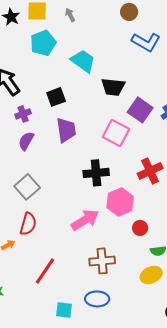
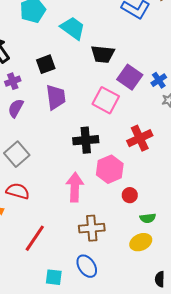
pink arrow: (85, 220) -> (75, 187), turned -56
red semicircle: (28, 224) -> (18, 191), turned -90
blue ellipse: (97, 299) -> (87, 266), turned 55

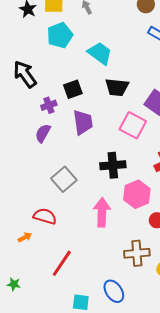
black trapezoid: (103, 54) -> (117, 87), moved
purple cross: (13, 81) -> (49, 105), moved
gray square: (17, 154) -> (64, 179), moved
brown cross: (92, 228) -> (137, 253), moved

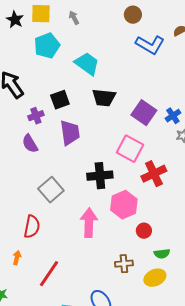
pink square: (133, 125) -> (130, 149), moved
purple semicircle: (43, 133) -> (30, 144), turned -60
red semicircle: (45, 216) -> (32, 227), turned 85
orange arrow: (25, 237) -> (17, 258), moved, turned -48
brown cross: (137, 253) -> (124, 264), size x0.7

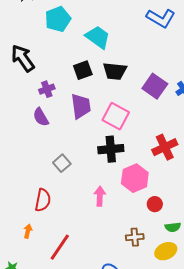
black square: (60, 100) -> (83, 70), moved
pink square: (130, 149) -> (116, 116), moved
gray square: (51, 190) -> (62, 163), size x0.7
pink arrow: (89, 223) -> (100, 196), size x0.7

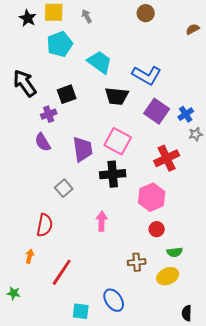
blue L-shape: (161, 18) -> (147, 75), moved
black square: (83, 70) -> (67, 94), moved
purple trapezoid: (81, 106) -> (83, 149), moved
red cross: (165, 147) -> (167, 158), moved
pink hexagon: (135, 178) -> (152, 197), moved

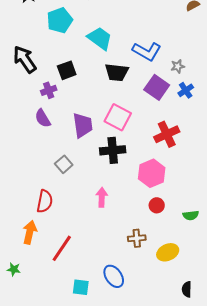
gray star: (196, 134) -> (178, 66), moved
green semicircle: (175, 252) -> (191, 215), moved
orange arrow: (30, 256) -> (30, 232), size x1.6

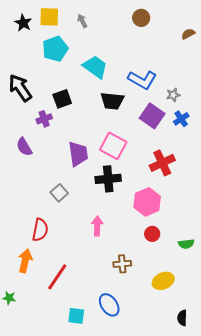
purple semicircle: (43, 118) -> (24, 147), moved
brown cross: (137, 238) -> (122, 264), moved

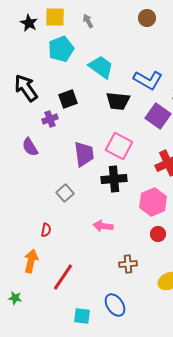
pink arrow: (97, 226) -> (103, 226), turned -84
red semicircle: (40, 230) -> (46, 230), size x0.6

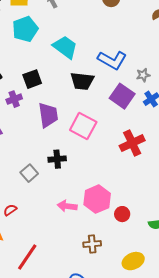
purple trapezoid: (84, 154) -> (48, 115), moved
black cross: (114, 179) -> (57, 159), moved, size x0.7
pink hexagon: (153, 202) -> (97, 199), moved
red semicircle: (46, 230) -> (10, 210), turned -136

